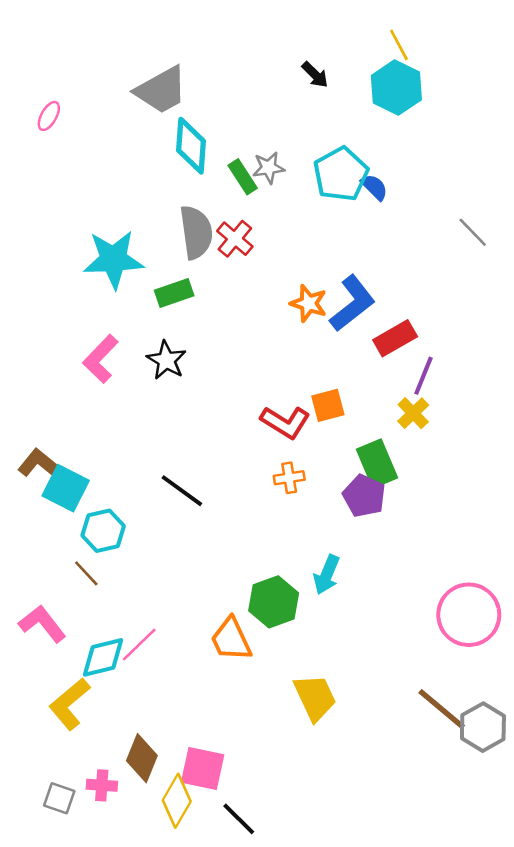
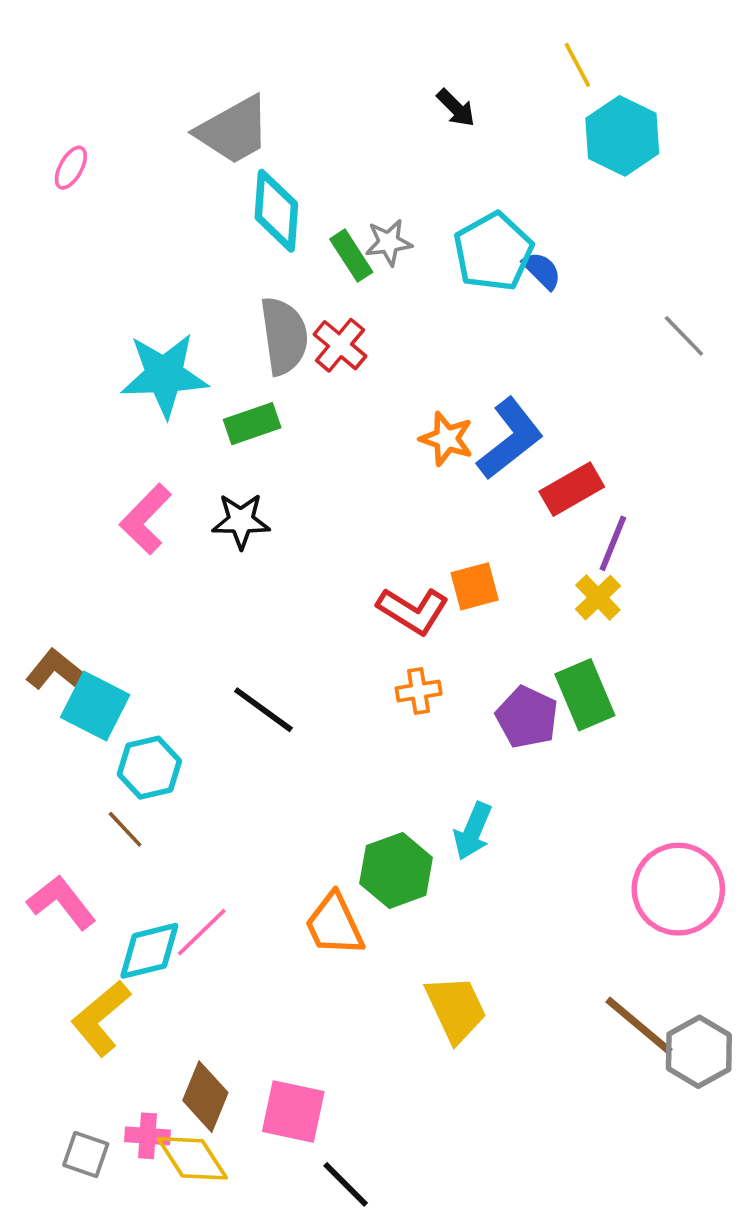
cyan hexagon: (396, 88) -> (622, 136), moved
black star: (166, 360) -> (241, 521), turned -30
green rectangle: (377, 464) -> (585, 695), moved
yellow diamond: (177, 801) -> (192, 1158), moved, turned -63

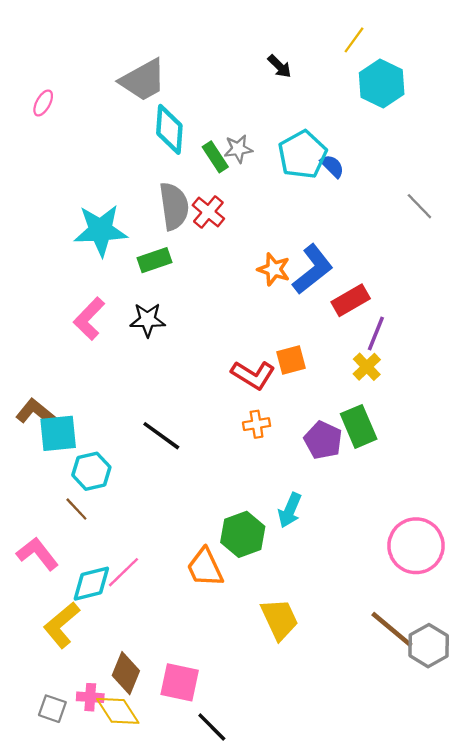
yellow line: (577, 65) -> (354, 40), turned 64
cyan square: (95, 706) -> (58, 433), turned -33

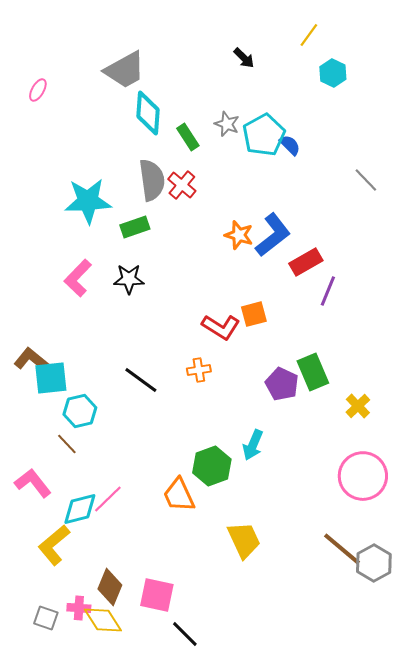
cyan hexagon: (382, 83) -> (333, 73), size x0.7
gray star: (238, 149) -> (227, 124), moved, turned 30
yellow cross: (367, 367) -> (358, 406), moved
orange cross: (257, 424) -> (199, 370), moved

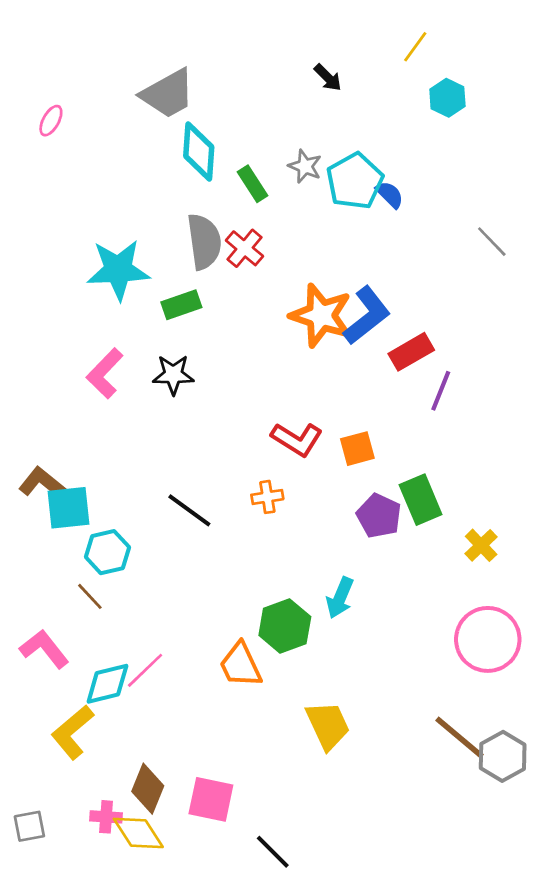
orange star: (239, 235) -> (321, 315), size x1.6
orange square: (254, 314) -> (357, 449), moved
gray square: (46, 618) -> (29, 826), moved, turned -30
black line: (185, 634) -> (273, 852), moved

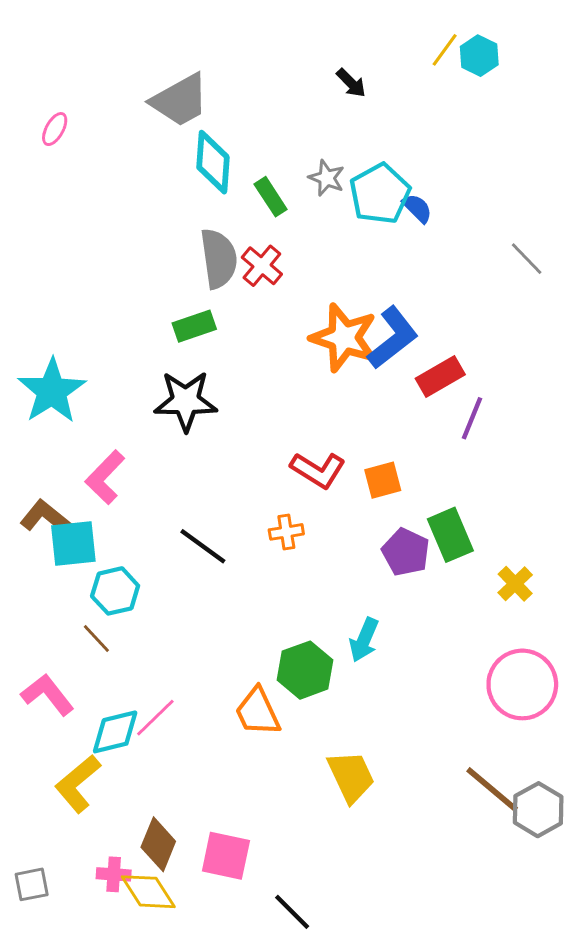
cyan hexagon: (447, 98) -> (479, 56), moved
cyan star: (118, 270) -> (52, 391), moved, turned -30
pink L-shape: (105, 373) -> (105, 477), moved
black star: (173, 375) -> (186, 401), size x1.4

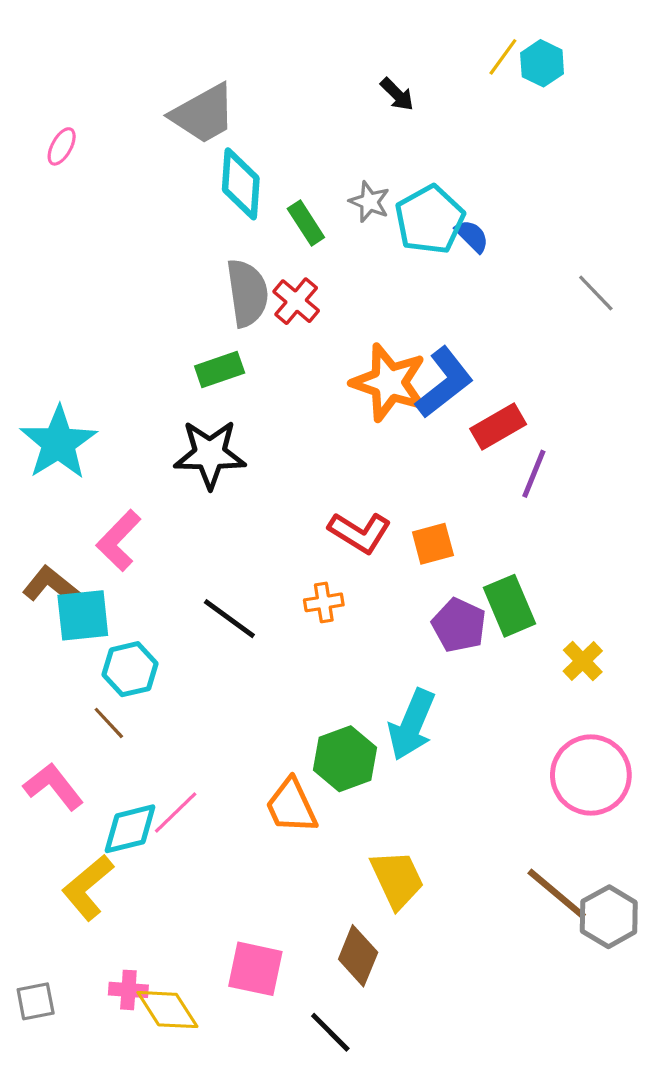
cyan arrow: (364, 640) -> (412, 725), size x1.4
brown diamond: (158, 844) -> (358, 956), moved

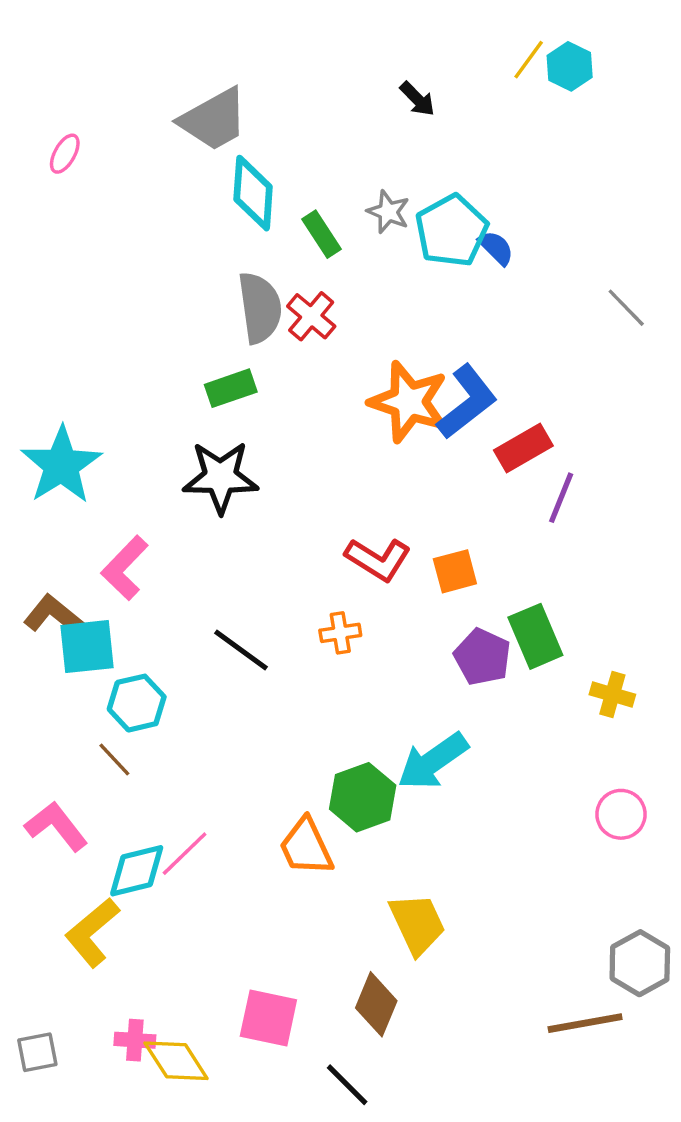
yellow cross: (583, 661) -> (612, 694), turned -30
cyan arrow: (412, 725) -> (433, 761), turned 32
pink circle: (591, 775) -> (621, 814), size x0.6
brown line: (557, 894) -> (585, 1023), moved, turned -50

